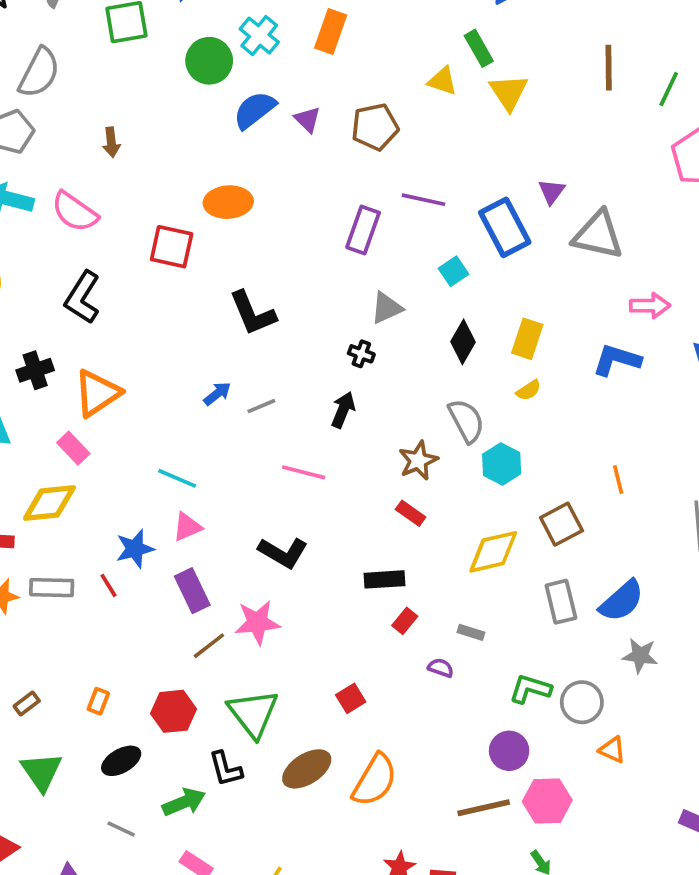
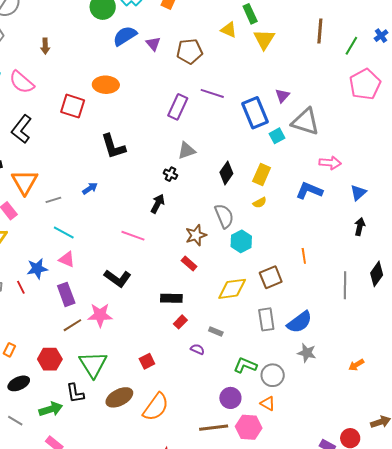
cyan square: (453, 271) -> (277, 136), moved
orange triangle: (97, 393) -> (25, 182), turned -32
gray line: (261, 406) -> (53, 200), moved
pink triangle: (187, 527) -> (67, 259), turned 42
orange triangle: (612, 750) -> (268, 403), moved

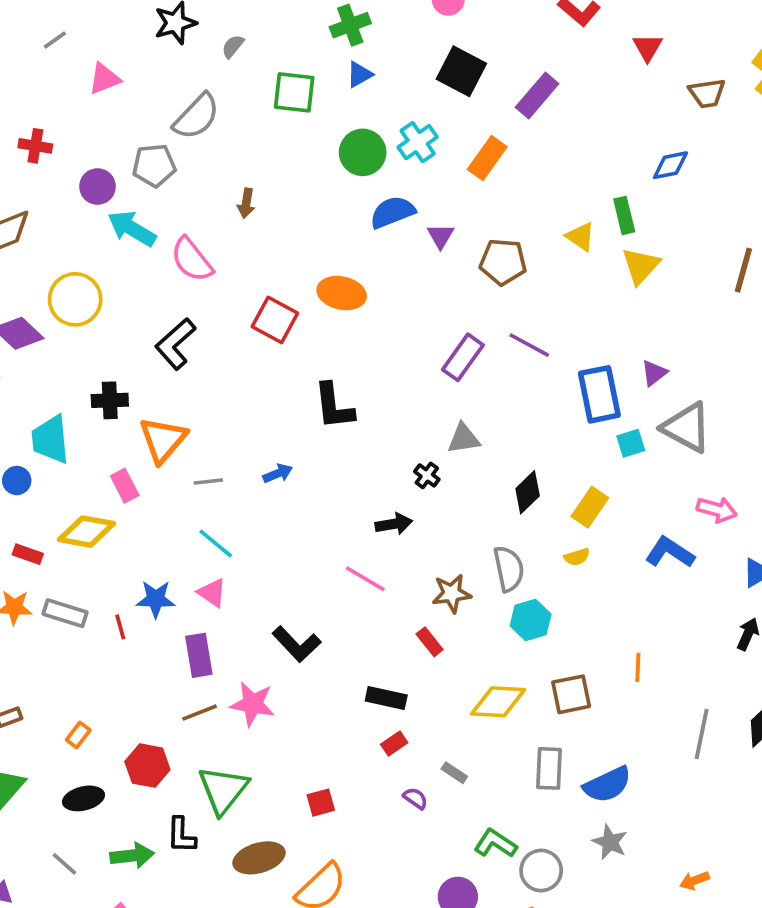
black arrow: (158, 204) -> (394, 524), turned 42
pink line: (133, 236) -> (365, 579), moved

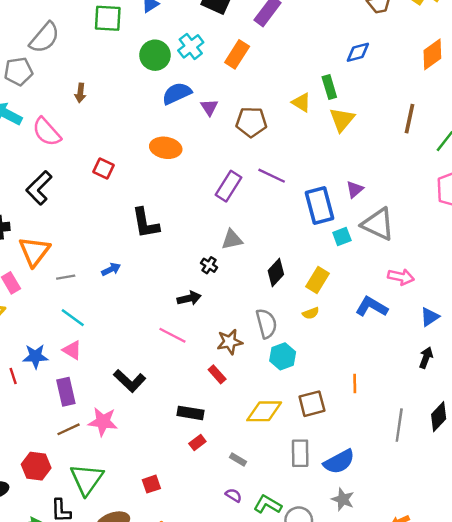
orange ellipse: (342, 293) -> (166, 148), moved
red square: (275, 320) -> (103, 169), size x0.7
purple semicircle: (415, 798) -> (234, 495), moved

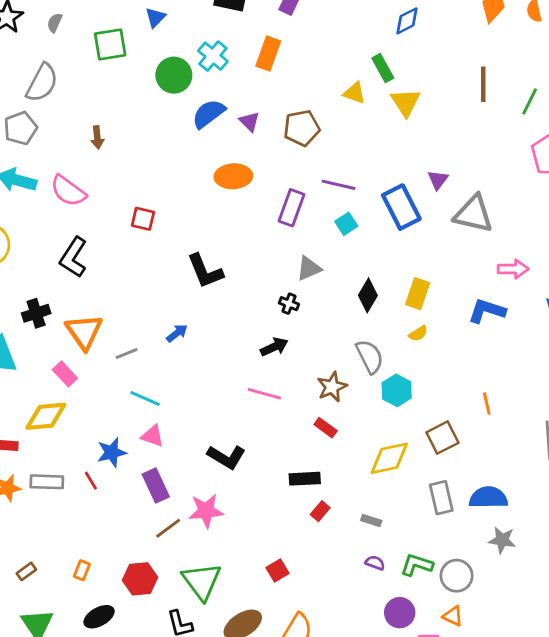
orange ellipse: (166, 148) -> (233, 176), moved
cyan square: (342, 236) -> (346, 224), moved
blue semicircle: (339, 462) -> (488, 498), turned -140

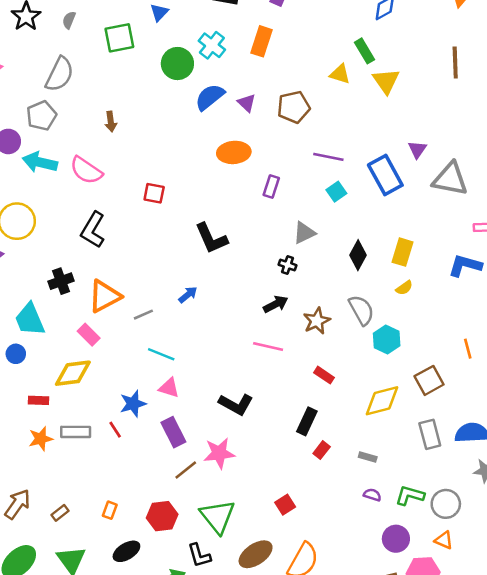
purple rectangle: (291, 208) -> (271, 186), moved, size x0.7
orange triangle: (84, 332) -> (105, 296), turned 39
brown star: (332, 387) -> (317, 321), moved
black rectangle: (305, 479) -> (307, 421), turned -60

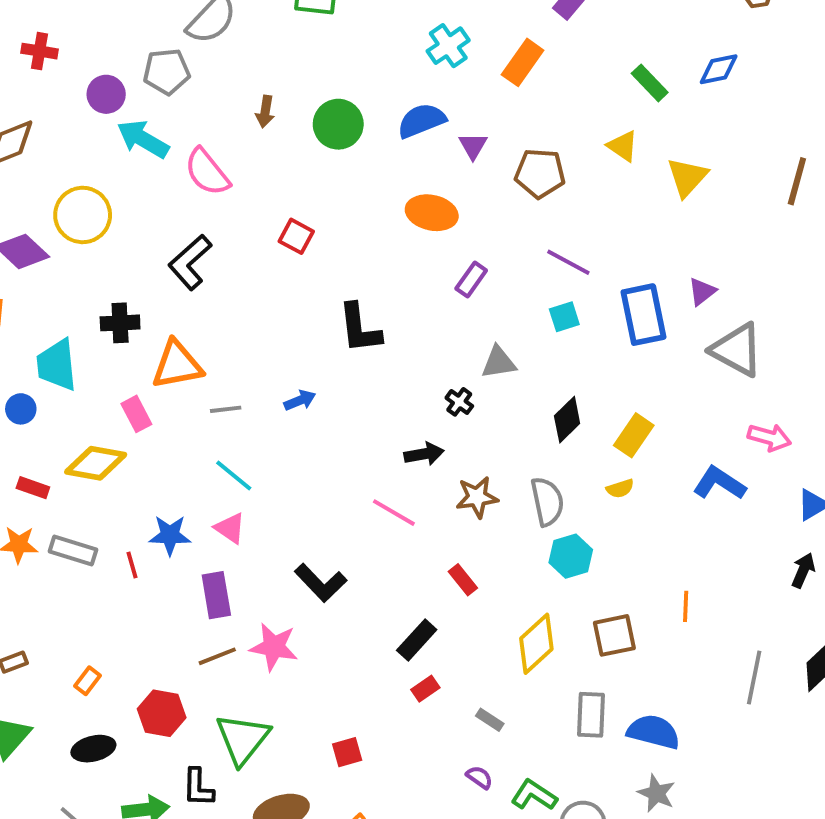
green rectangle: (365, 51) -> (650, 83), moved, turned -30
green circle: (177, 64) -> (338, 124), moved
yellow diamond: (382, 401) -> (536, 644), turned -45

